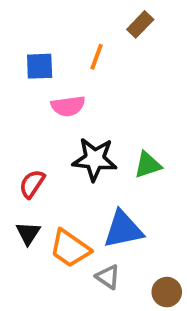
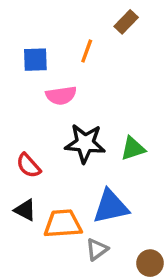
red semicircle: (32, 184) -> (29, 166), turned -76
black triangle: (28, 233) -> (25, 210), turned -35
orange trapezoid: (70, 248) -> (63, 224), turned 141
gray triangle: (108, 277) -> (97, 249), turned 50

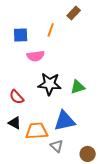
gray triangle: (97, 249) -> (57, 146), turned -40

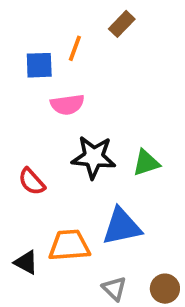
brown rectangle: (74, 13) -> (122, 24), moved
orange line: (51, 30) -> (75, 48), moved
black triangle: (15, 123) -> (26, 262), moved
gray triangle: (57, 146) -> (114, 289), moved

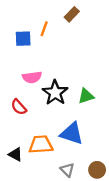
pink semicircle: (67, 105) -> (32, 77), moved
black star: (94, 157) -> (55, 93), turned 30
blue triangle: (122, 227) -> (72, 133), turned 30

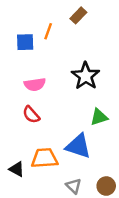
black star: (55, 93) -> (86, 76), moved
green triangle: (86, 96) -> (99, 117), moved
red semicircle: (19, 107) -> (31, 115), moved

